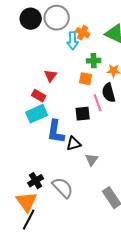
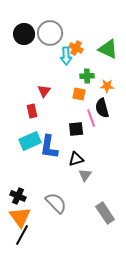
red rectangle: (39, 96) -> (32, 111), turned 48
cyan rectangle: (37, 114) -> (30, 141), moved
black triangle: (74, 144) -> (76, 159), moved
black cross: (36, 181) -> (18, 196), moved, turned -35

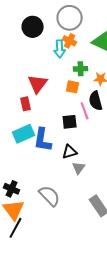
gray circle: (50, 33) -> (70, 18), moved
black circle: (24, 34) -> (33, 27), moved
red triangle: (44, 91) -> (38, 84), size x1.5

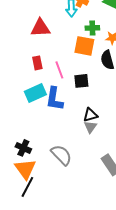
red triangle: (38, 84) -> (40, 28), moved, turned 50
orange square: (73, 87) -> (84, 46), size x1.5
pink line: (85, 111) -> (59, 70), moved
black triangle: (70, 152) -> (90, 115), moved

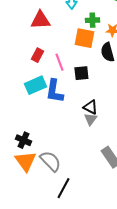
red rectangle: (37, 63) -> (37, 55), turned 40
black triangle: (90, 115) -> (90, 107), turned 42
gray semicircle: (61, 155) -> (50, 161), moved
black line: (27, 187) -> (63, 188), moved

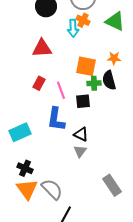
green cross: (92, 20) -> (94, 83), moved
cyan rectangle: (35, 85) -> (20, 132), moved
black triangle: (90, 107) -> (81, 134), moved
gray triangle: (90, 119) -> (80, 151), moved

